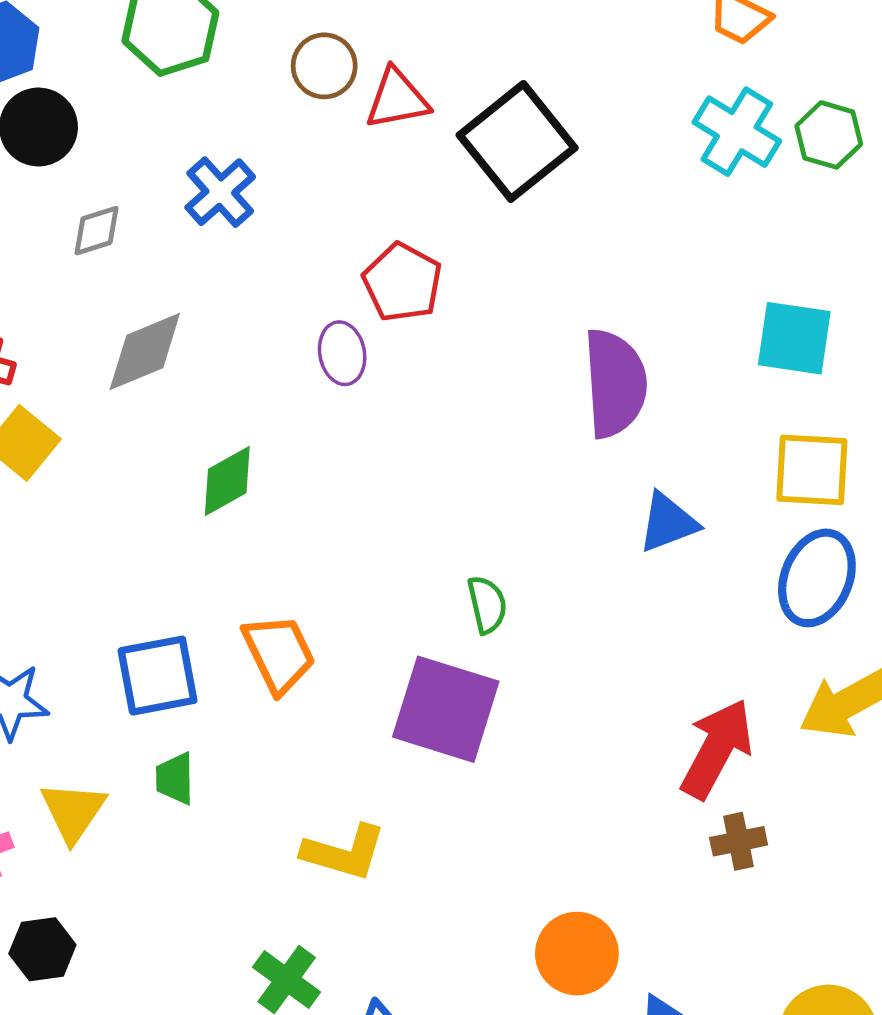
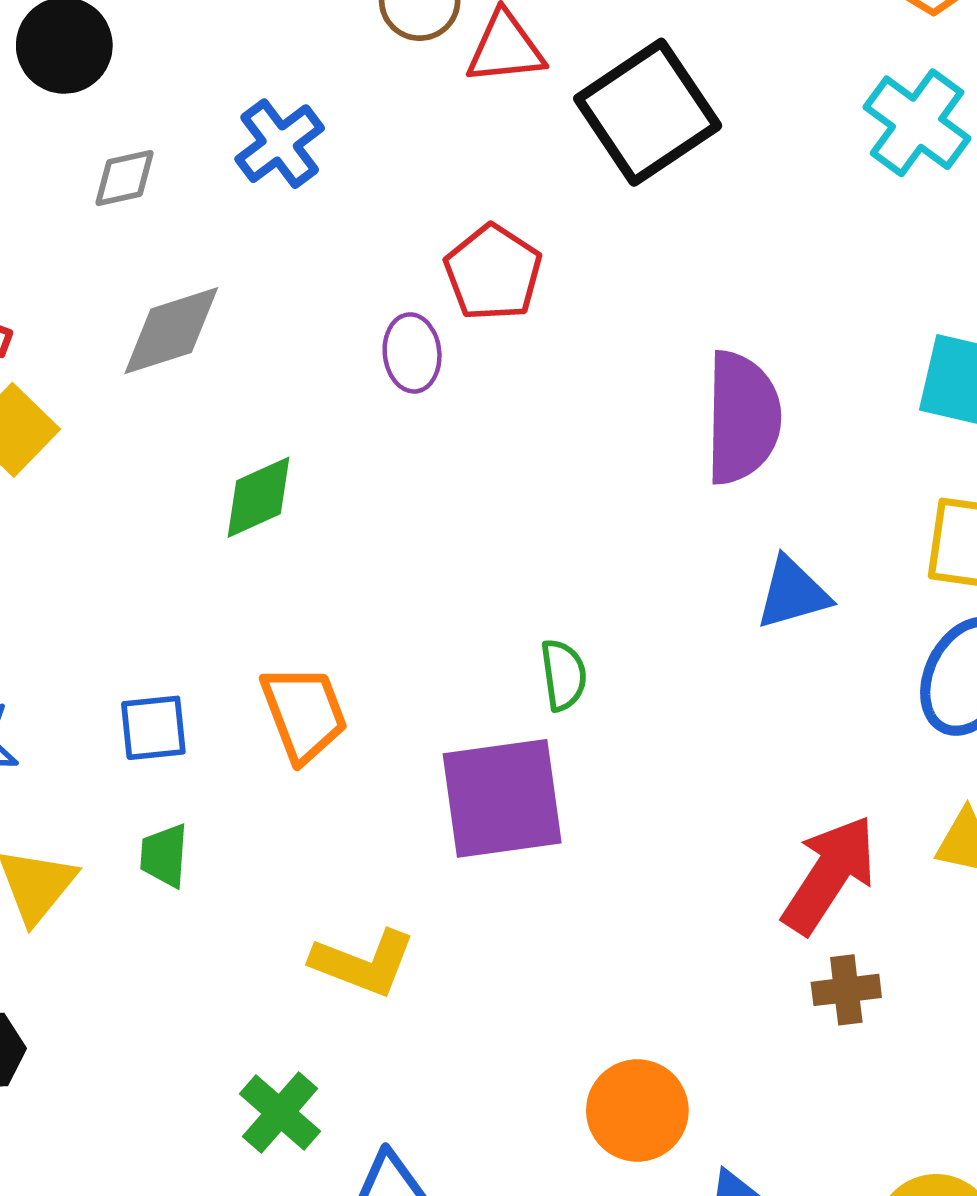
blue square: (158, 676) -> (153, 728), size x0.7
purple square: (446, 709) -> (502, 798), turned -30

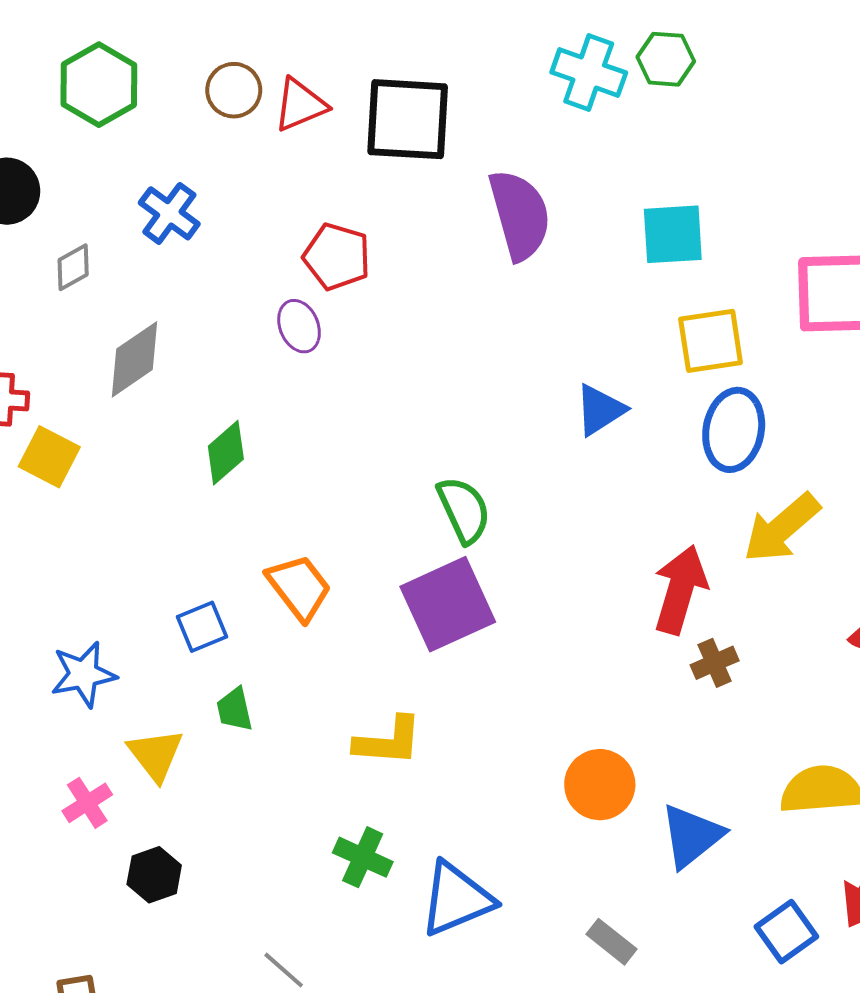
black square: (648, 112) -> (408, 119), turned -36
purple semicircle: (742, 418) -> (520, 215), moved
green semicircle: (563, 675) -> (464, 510), size x1.4

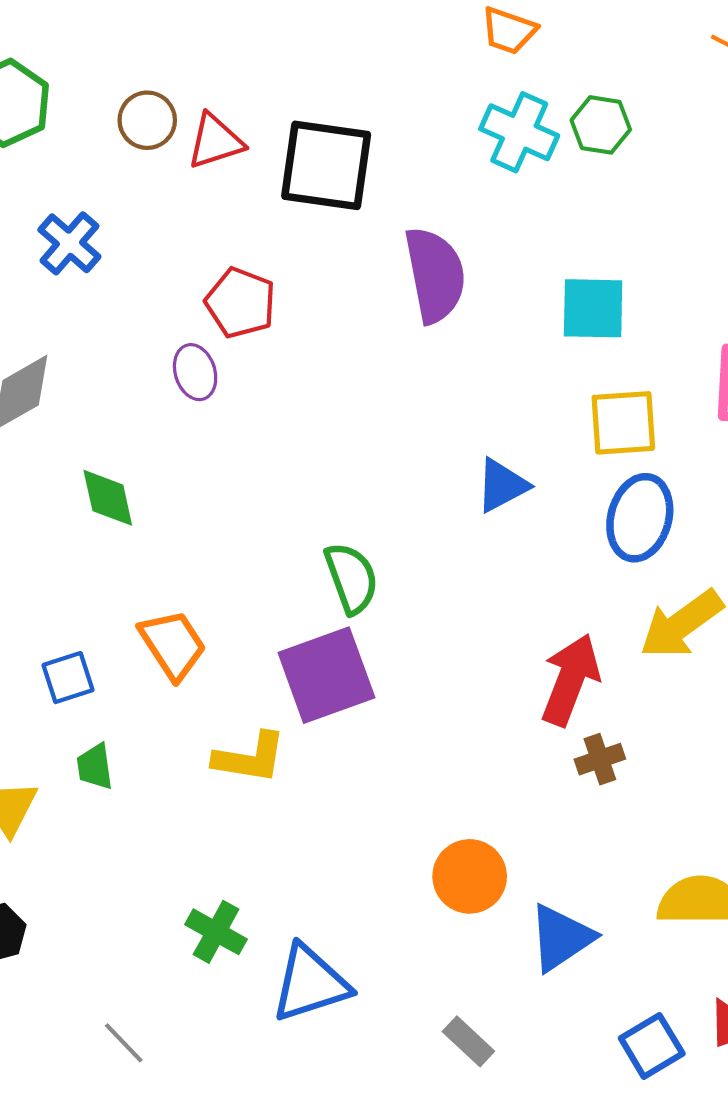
green diamond: (226, 453) -> (108, 498), turned -66
yellow L-shape: (388, 741) -> (250, 758), moved

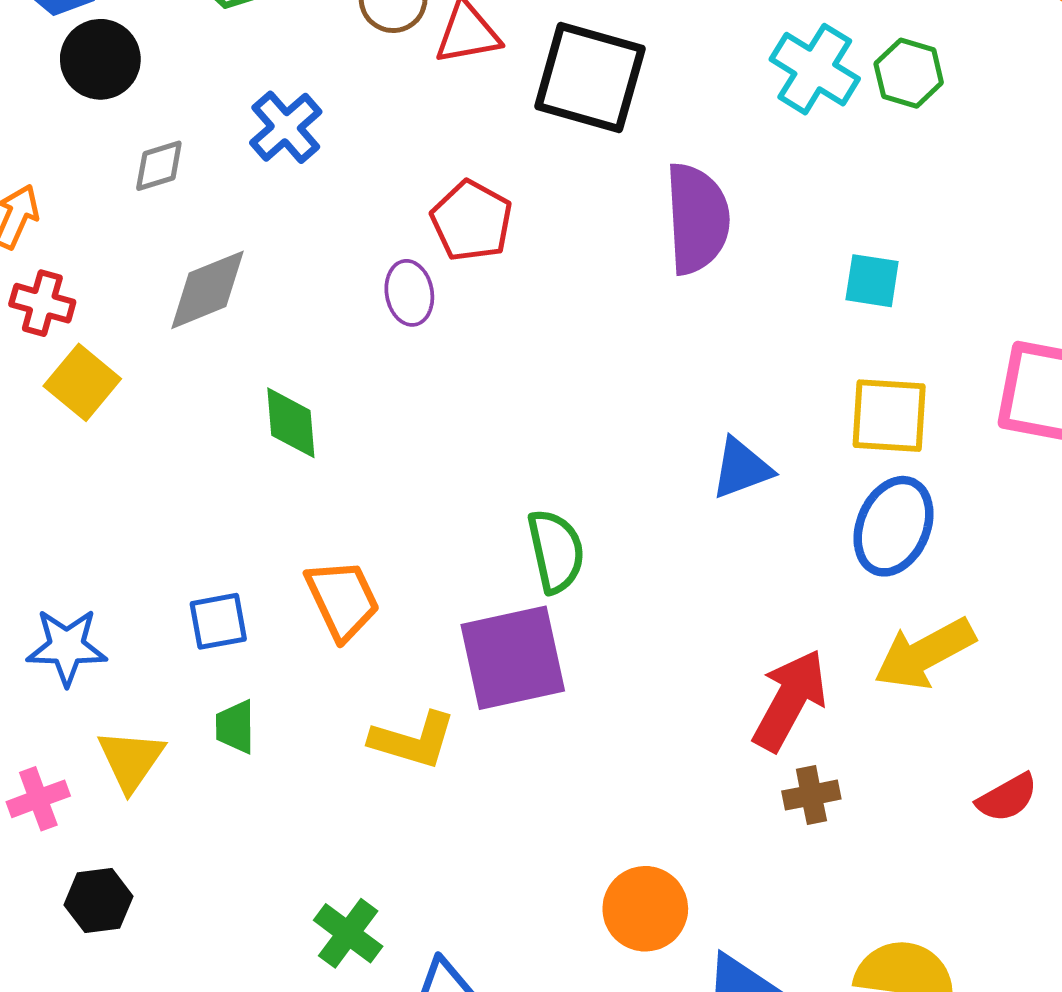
cyan square: (593, 308) -> (872, 281), size x0.7

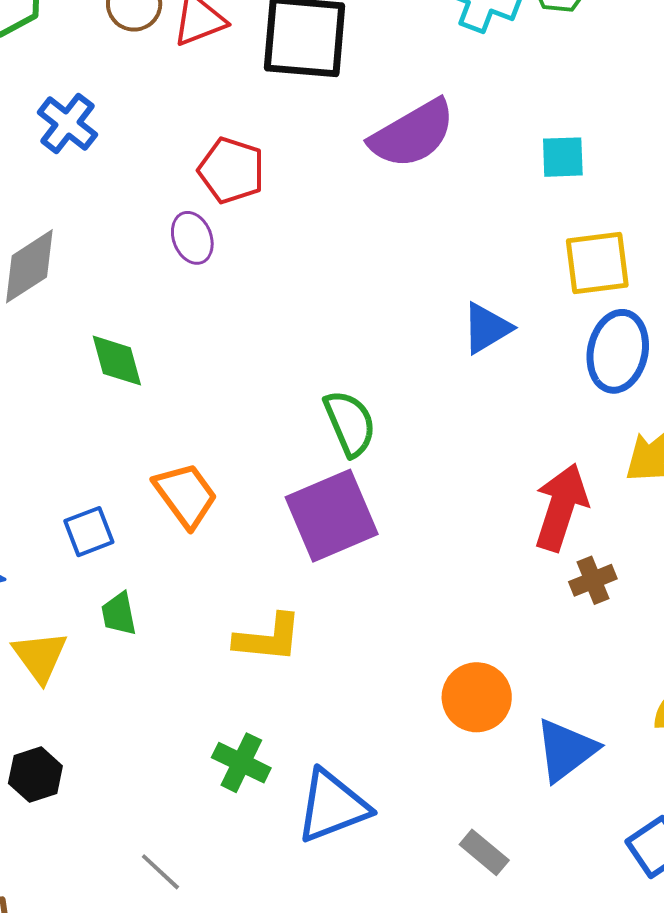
purple semicircle: (697, 219) -> (412, 134), turned 74
yellow L-shape: (413, 740) -> (268, 638), moved

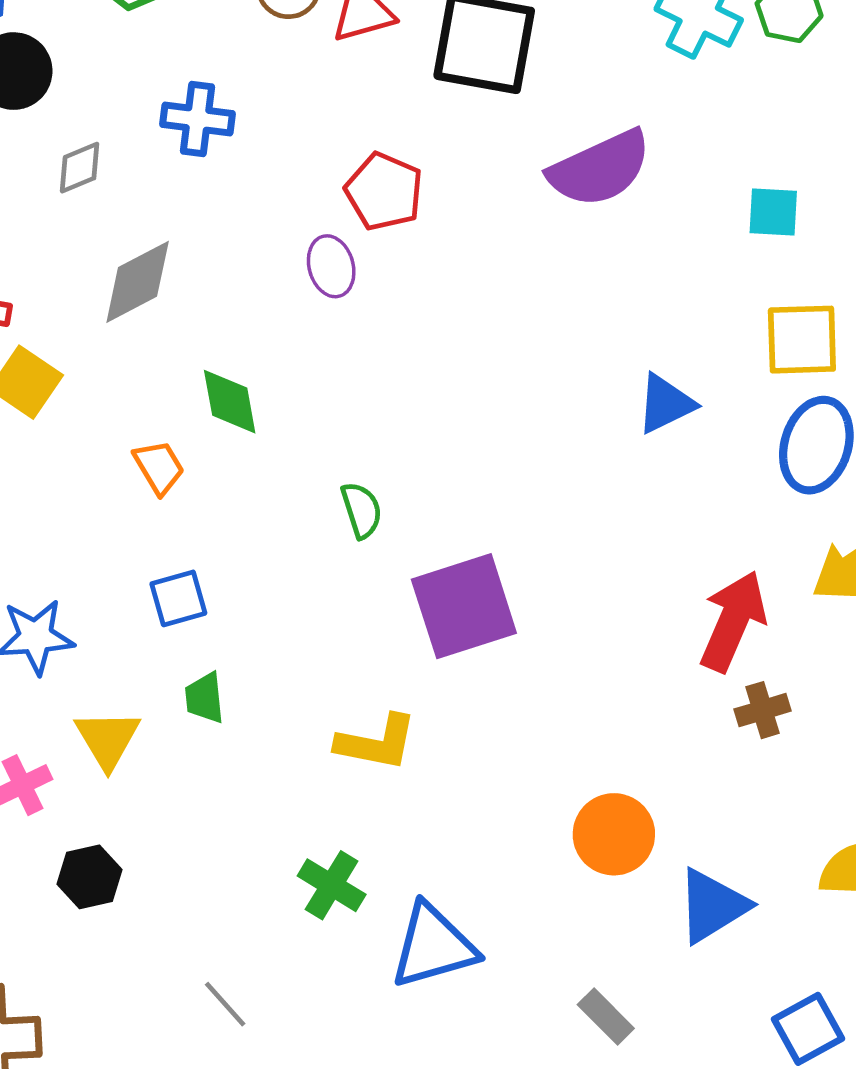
blue cross: (67, 124) -> (198, 119), turned -36
green semicircle: (350, 423) -> (362, 510), moved, size x0.7
orange trapezoid: (186, 495) -> (159, 467), moved, size x0.7

